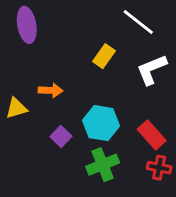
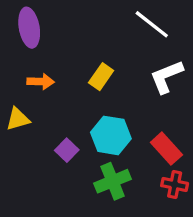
yellow rectangle: (104, 56) -> (101, 77), moved
orange arrow: (51, 90) -> (41, 82), moved

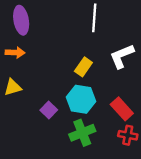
white line: (152, 24) -> (94, 18), moved, turned 56
yellow rectangle: (101, 77) -> (83, 67), moved
orange arrow: (41, 82) -> (15, 53), moved

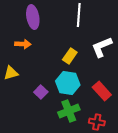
purple ellipse: (21, 20) -> (33, 17), moved
orange arrow: (15, 53) -> (23, 44), moved
red cross: (128, 135) -> (97, 122), moved

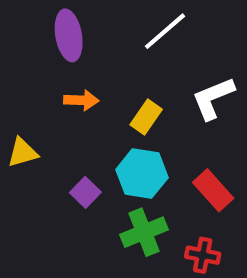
white line: (79, 15) -> (165, 31), turned 45
orange arrow: (23, 44) -> (81, 100), moved

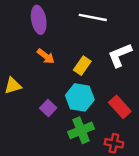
white line: (165, 31) -> (93, 17), turned 52
orange arrow: (81, 100) -> (46, 56), turned 36

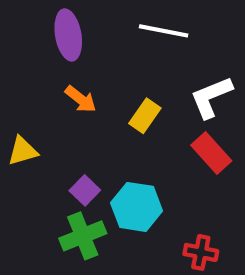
cyan hexagon: (80, 97) -> (137, 207), moved
red rectangle: (120, 107) -> (211, 153), moved
green cross: (81, 130) -> (83, 236), moved

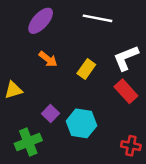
purple ellipse: (68, 35) -> (41, 21), turned 52
green cross: (83, 236) -> (28, 142), moved
red cross: (201, 252) -> (131, 146), moved

